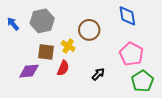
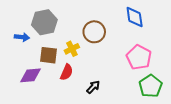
blue arrow: (13, 24) -> (22, 37), moved, turned 136
yellow cross: (68, 46) -> (72, 49), turned 32
black arrow: (98, 74) -> (93, 87), moved

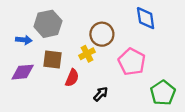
yellow cross: (72, 49) -> (87, 54), moved
pink pentagon: (139, 57) -> (132, 62), moved
purple diamond: (30, 75) -> (23, 72), moved

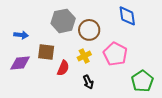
gray hexagon: (48, 24) -> (63, 21), moved
yellow cross: (87, 54) -> (84, 56), moved
black arrow: (101, 94) -> (88, 82), turned 112

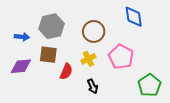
gray hexagon: (63, 21) -> (51, 26), moved

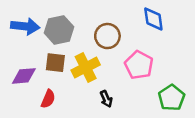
blue arrow: (22, 37) -> (25, 26), moved, size x1.6
yellow cross: (88, 59) -> (86, 67), moved, size x1.6
red semicircle: (66, 72) -> (48, 99), moved

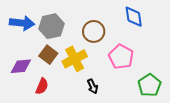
brown square: (55, 63) -> (48, 55), turned 30

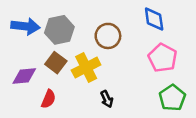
pink pentagon: (121, 57) -> (163, 58), moved

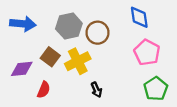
gray hexagon: (59, 30) -> (69, 26), moved

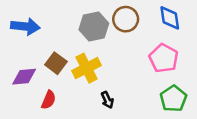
blue diamond: (139, 17) -> (170, 18), moved
gray hexagon: (69, 26) -> (94, 26), moved
brown circle: (97, 33) -> (126, 19), moved

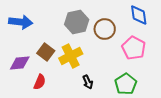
brown circle: (126, 19) -> (105, 29), moved
green pentagon: (173, 99) -> (126, 84), moved

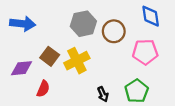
pink pentagon: (134, 48) -> (145, 52), turned -30
black arrow: (88, 82) -> (103, 94), moved

